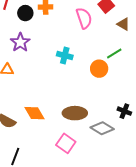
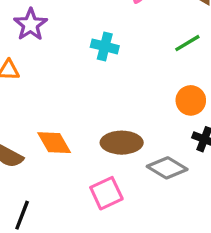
orange circle: (99, 69) -> (191, 100), moved
pink square: (66, 143) -> (106, 193), turned 30

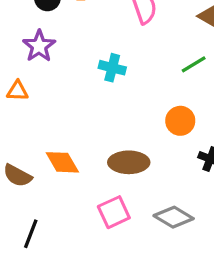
orange circle: (191, 100) -> (180, 121), moved
gray diamond: (167, 168) -> (174, 217), moved

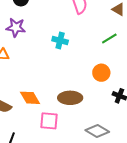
purple star: (39, 46) -> (16, 27), turned -30
pink square: (114, 212) -> (49, 121), moved, turned 30

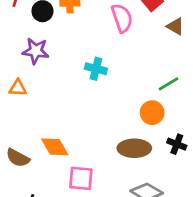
green line: (109, 39) -> (169, 84), moved
brown ellipse: (70, 98) -> (134, 148), moved

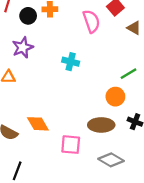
purple star: (36, 51) -> (23, 47), turned -30
pink square: (81, 178) -> (71, 145), moved

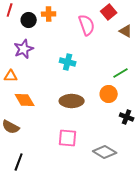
orange diamond: (38, 124) -> (25, 100), moved
brown ellipse: (101, 125) -> (72, 101), moved

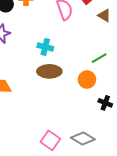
brown ellipse: (72, 101) -> (49, 71), moved
pink square: (68, 138) -> (50, 140), moved, turned 30

